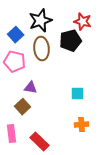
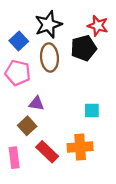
orange cross: (82, 125) -> (80, 147), moved, size x1.5
red rectangle: (40, 142) -> (47, 152), moved

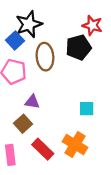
black star: (48, 25) -> (29, 24), moved
orange cross: (80, 147) -> (75, 144), turned 35

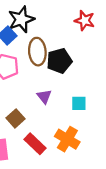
black pentagon: (78, 47) -> (59, 61), moved
purple triangle: (32, 102) -> (44, 97), moved, turned 42

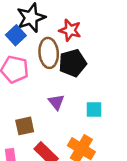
red star: (85, 21) -> (70, 30), moved
brown square: (15, 118) -> (25, 126), turned 30

